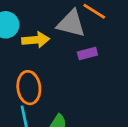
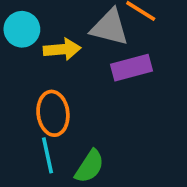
purple rectangle: (87, 53) -> (132, 68), size x1.5

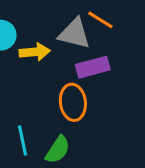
orange ellipse: (53, 113) -> (73, 102), moved

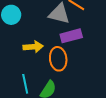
yellow arrow: (35, 52) -> (33, 47), moved

